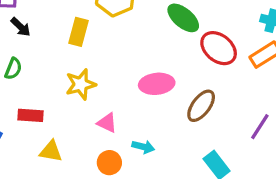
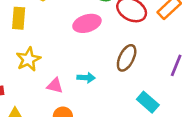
pink ellipse: (157, 84) -> (87, 23), moved
cyan arrow: (143, 147) -> (86, 78), moved

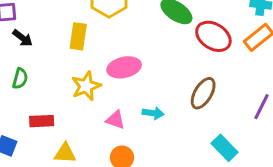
pink ellipse: (87, 23) -> (124, 67), moved

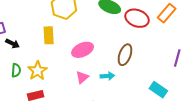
yellow star: (86, 86) -> (37, 71), moved
brown ellipse: (203, 93) -> (125, 55), moved
pink triangle: (115, 120) -> (82, 77), moved, turned -48

